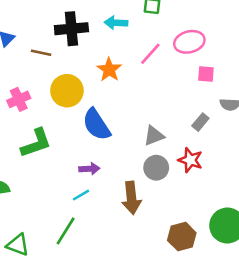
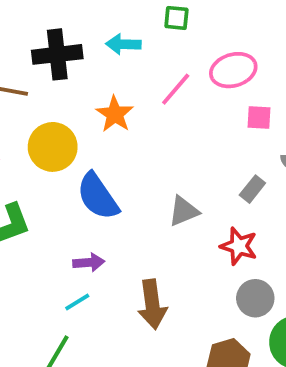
gray circle: (156, 168) -> (255, 298), moved

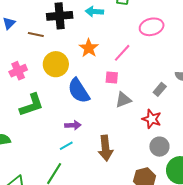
pink line: (176, 89) -> (122, 53), moved
pink square: (259, 117) -> (112, 78), moved

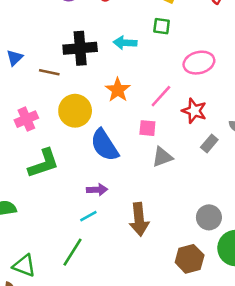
red star: (152, 119) -> (194, 111), moved

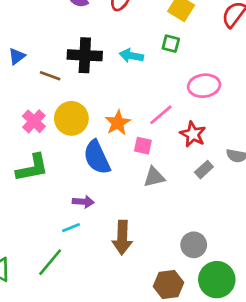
orange star: (118, 90) -> (118, 123), moved
pink cross: (26, 119) -> (34, 121), moved, turned -30

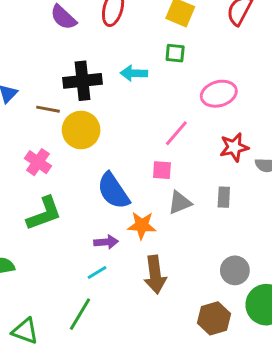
yellow circle: (71, 118) -> (81, 130), moved
orange star: (118, 123) -> (142, 225), moved, turned -30
red star: (193, 134) -> (234, 147), moved, turned -30
gray rectangle: (204, 170) -> (224, 197), moved, turned -36

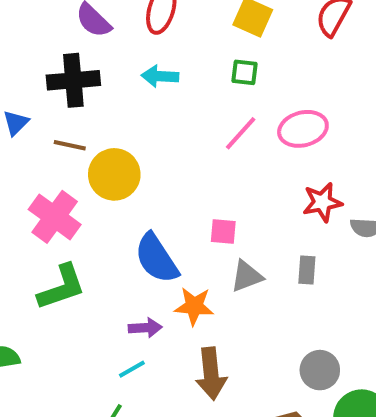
cyan arrow: (134, 73) -> (160, 76), moved
black cross: (83, 81) -> (73, 80), moved
pink line: (176, 133) -> (241, 133), moved
pink cross: (38, 162) -> (55, 217), size x1.4

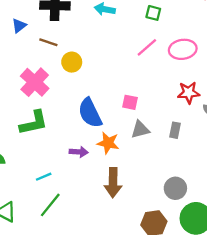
yellow circle: (114, 174) -> (72, 62), size x0.7
cyan line: (132, 369) -> (44, 177), moved

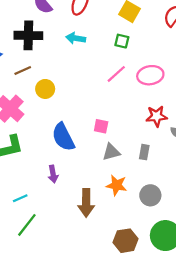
brown line: (48, 42) -> (23, 70), turned -42
orange star: (108, 143) -> (117, 185), moved
purple arrow: (79, 152) -> (53, 174), turned 77
gray circle: (175, 188) -> (150, 195), moved

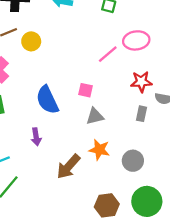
pink line: (116, 74) -> (108, 54), moved
yellow circle: (45, 89) -> (31, 41), moved
gray rectangle: (144, 152) -> (141, 114), moved
brown arrow: (86, 203) -> (68, 166), turned 40

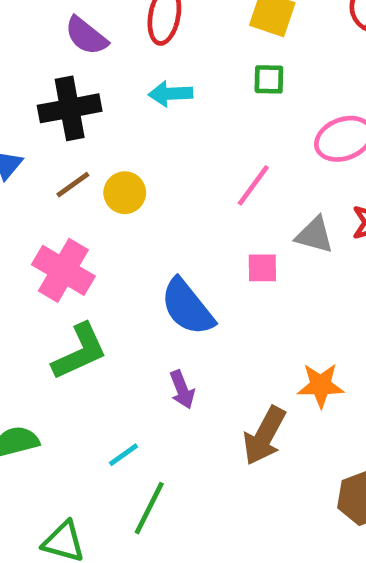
pink line: (108, 54) -> (253, 185), moved
gray triangle: (95, 116) -> (314, 235), moved, turned 42

